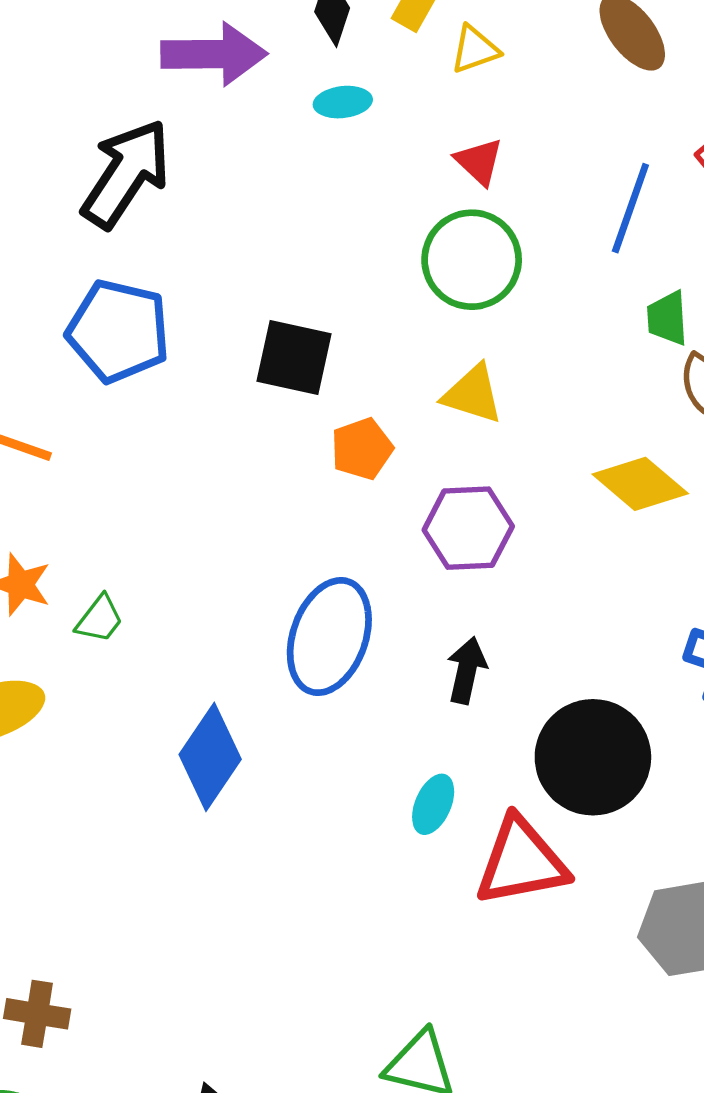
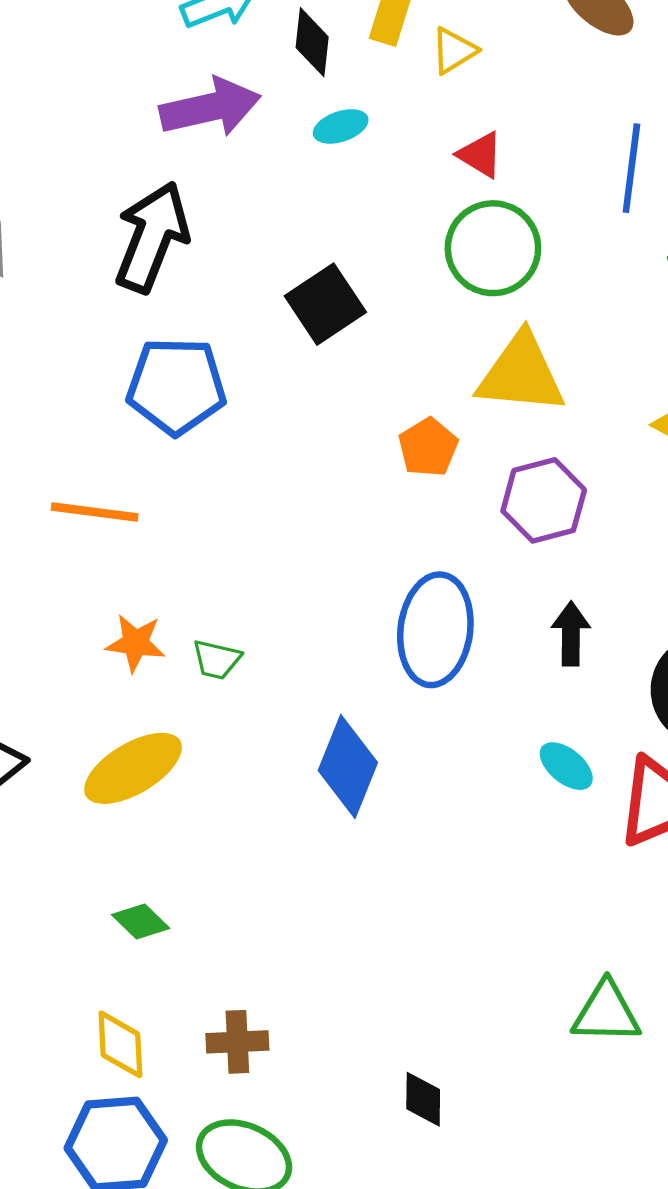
black square: (294, 357) -> (325, 304), moved, turned -34
yellow triangle: (473, 394) -> (521, 374), size x1.5
green trapezoid: (100, 619) -> (217, 660), turned 78
cyan ellipse: (433, 804) -> (566, 766), turned -62

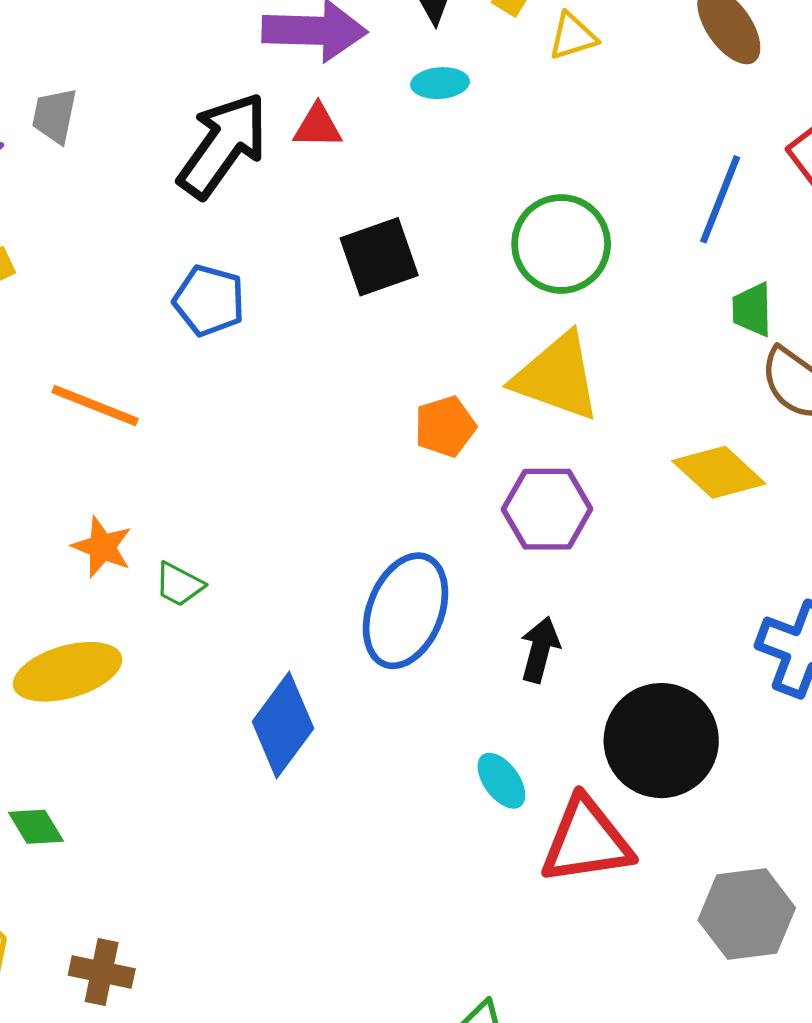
red triangle: (480, 155) -> (318, 126), moved, turned -45
blue pentagon: (176, 386) -> (209, 300), size x0.7

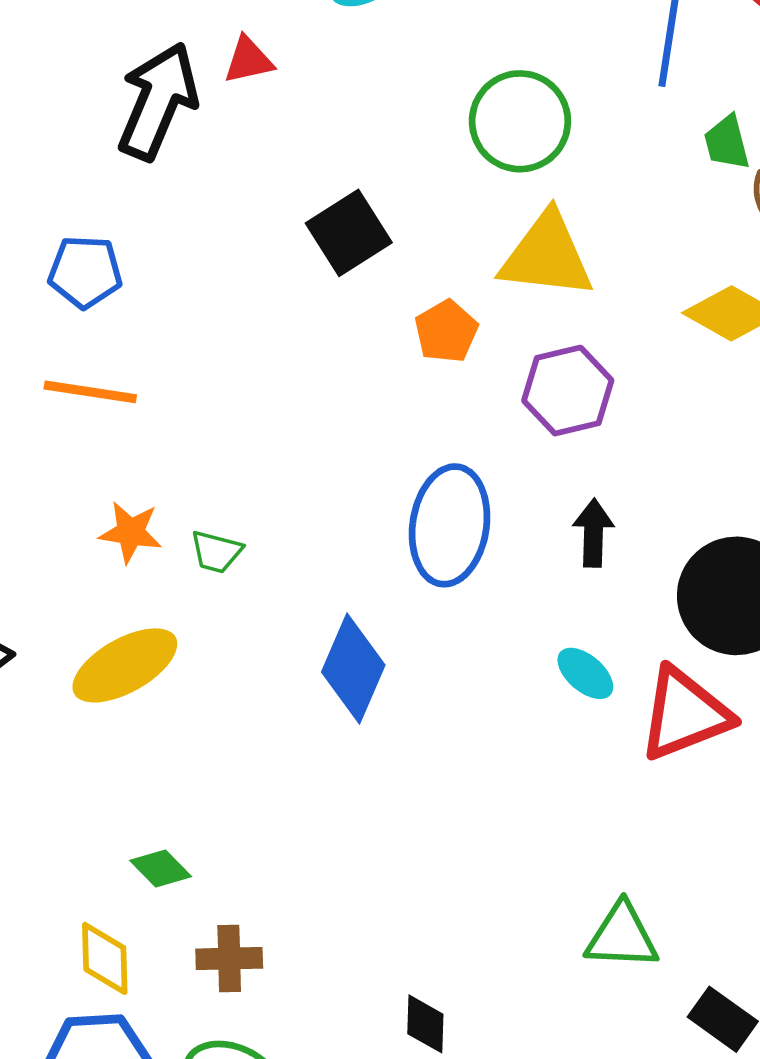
black square: (379, 257) -> (349, 233), moved
blue pentagon: (209, 300) -> (85, 272), moved
green diamond: (36, 827) -> (161, 869), moved

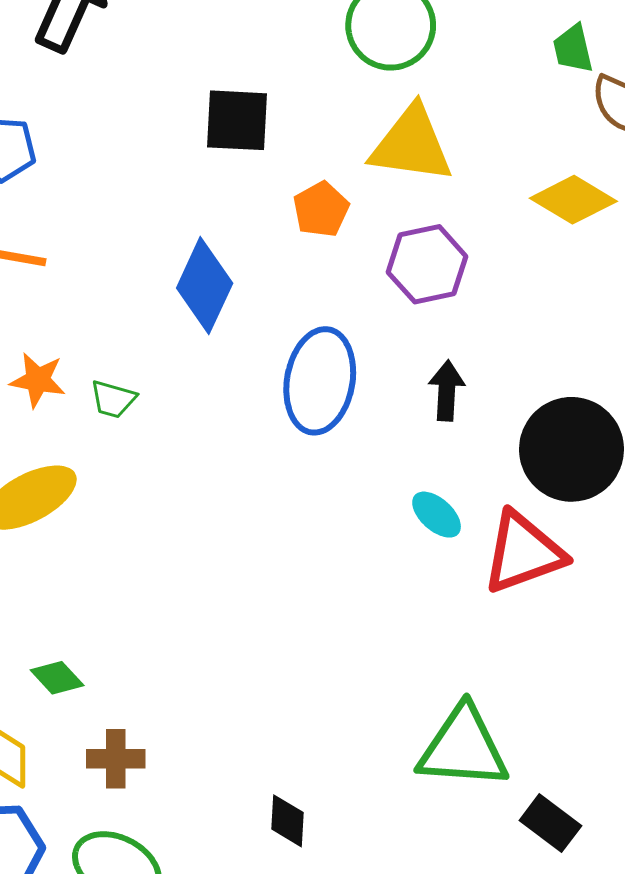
black square: (349, 233) -> (237, 120), turned 34
blue diamond: (353, 669) -> (205, 286), moved
green triangle: (622, 936) -> (463, 748), size x1.4

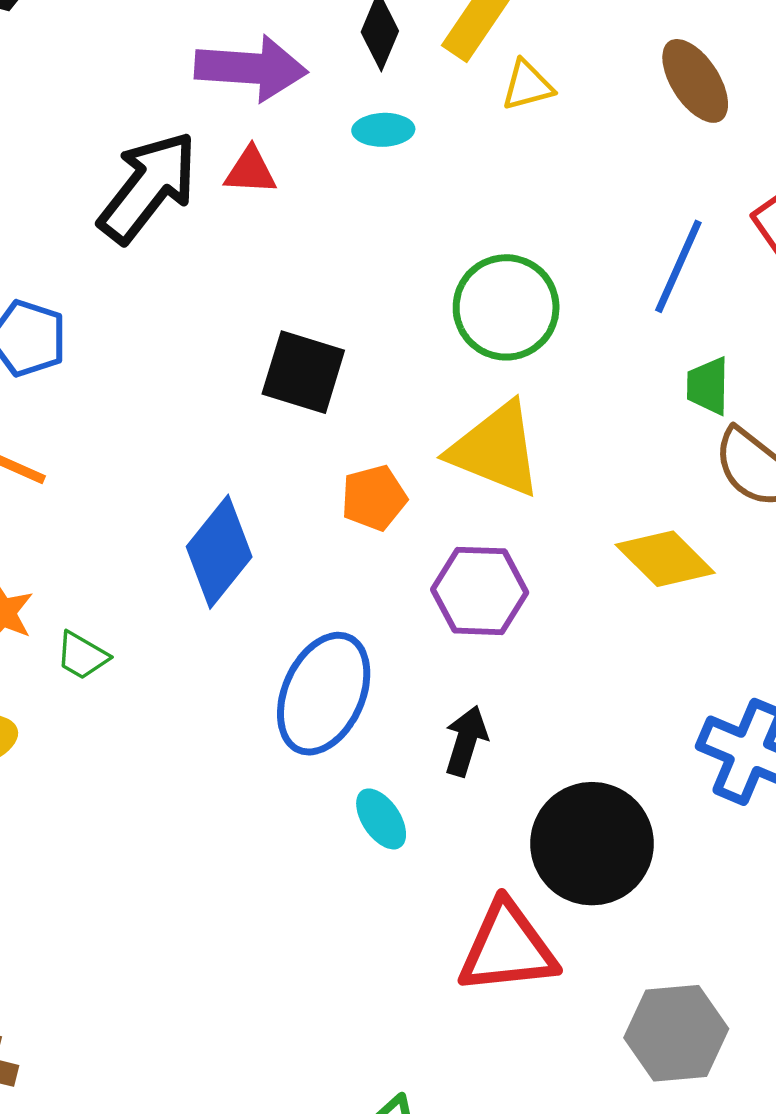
cyan ellipse: (437, 515) -> (381, 819), moved

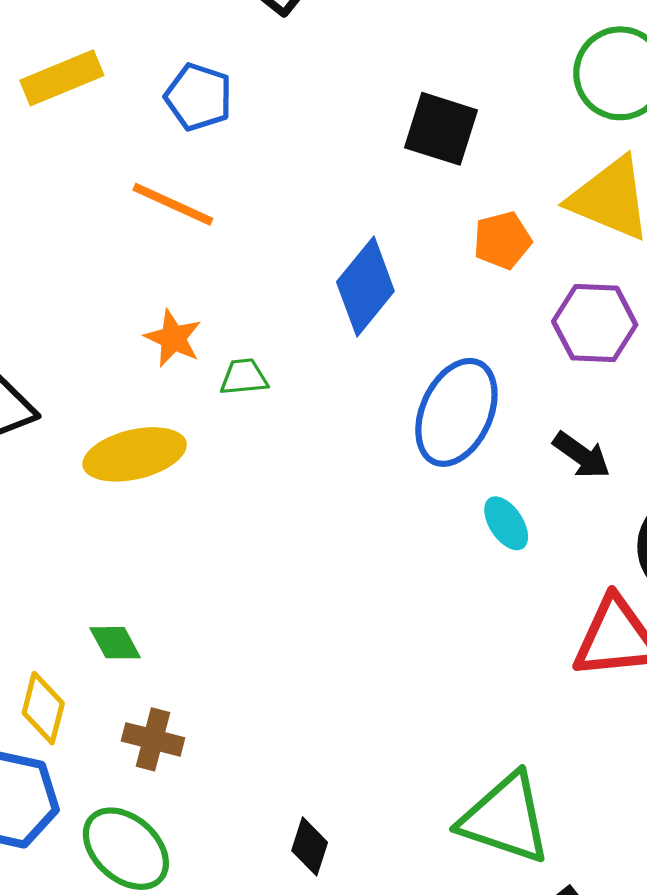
green trapezoid: (82, 656) -> (244, 377), turned 144
black arrow: (466, 741) -> (582, 455), turned 108

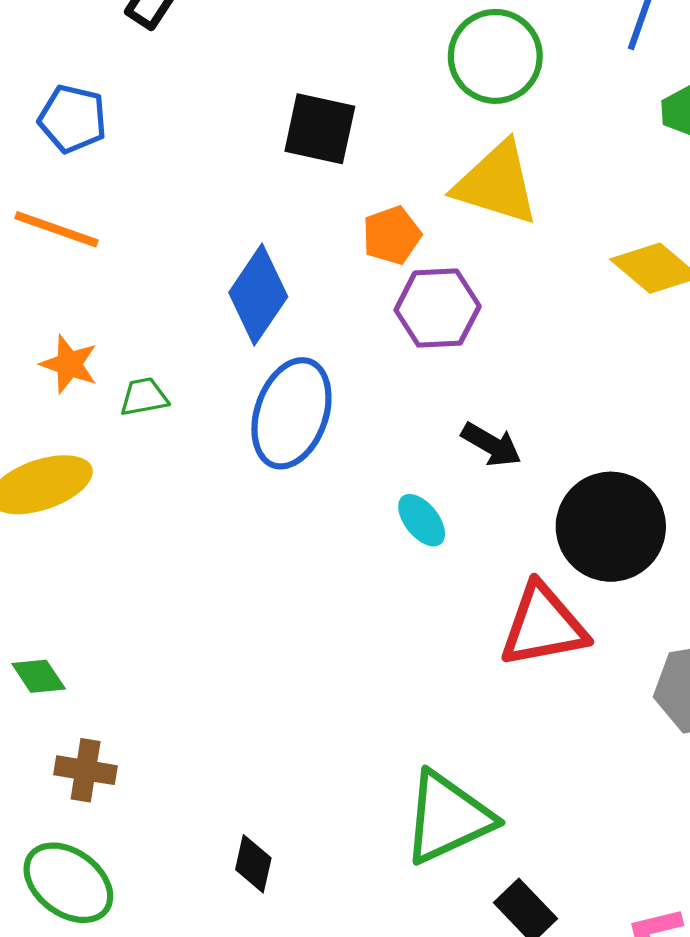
purple hexagon: (595, 323) -> (438, 308), moved
blue ellipse: (456, 412) -> (291, 413), moved
green triangle: (505, 818) -> (448, 818), turned -38

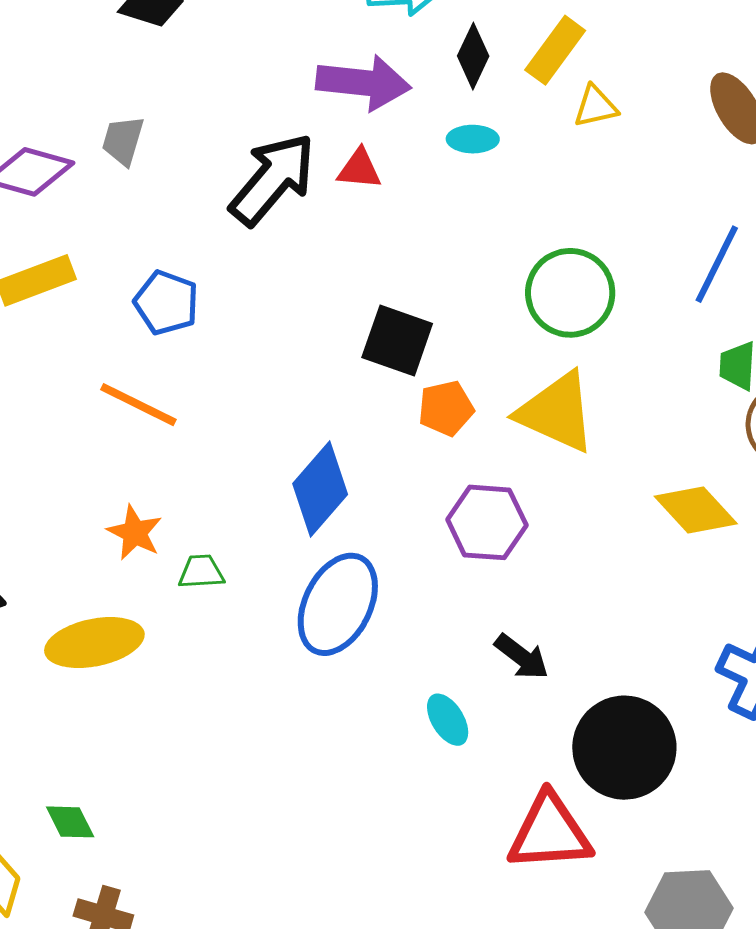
orange pentagon: (392, 235) -> (446, 408), moved

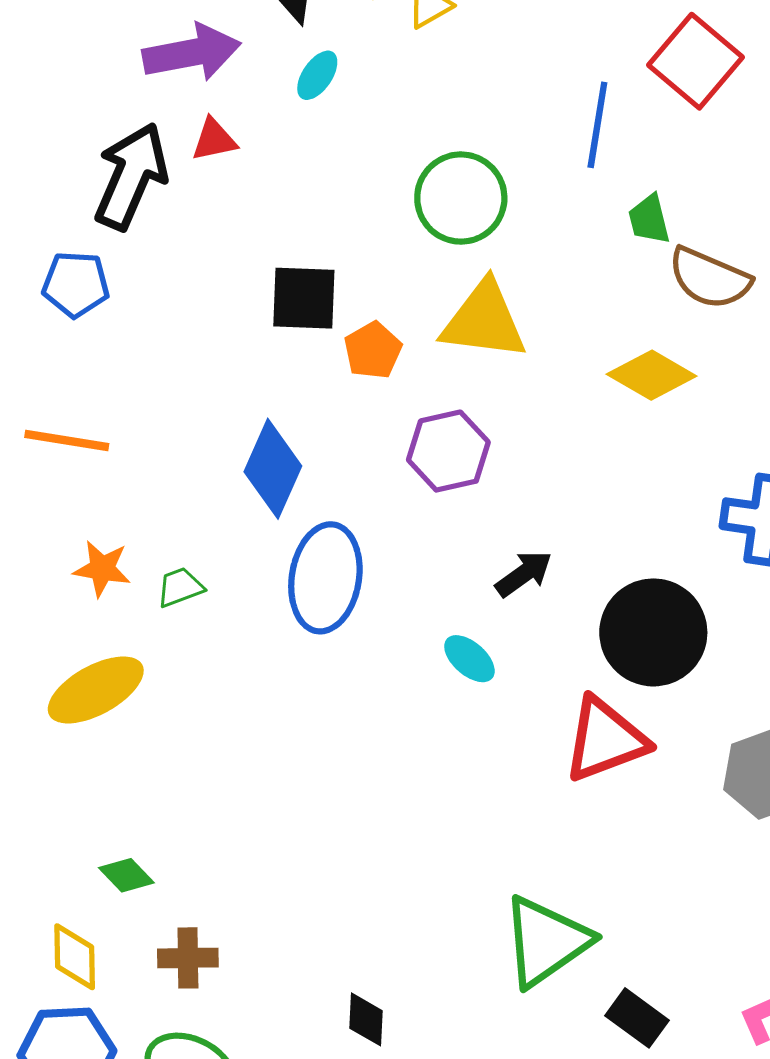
cyan ellipse: (473, 139) -> (317, 75), turned -39
blue pentagon: (166, 303) -> (76, 284), moved
black arrow: (522, 657) -> (524, 574), turned -56

